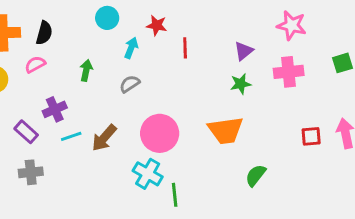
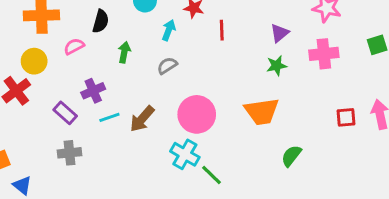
black semicircle: (44, 33) -> (101, 21), moved
green line: (175, 195) -> (211, 175), turned -40

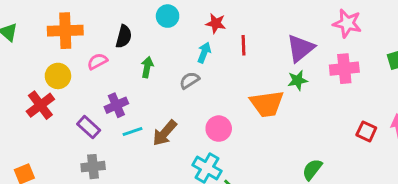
cyan arrow: (169, 30) -> (204, 53), moved
purple triangle: (279, 33) -> (301, 48), size x1.5
orange trapezoid: (262, 111) -> (267, 104), moved
pink circle: (197, 114) -> (219, 129), size x0.7
red square: (346, 117) -> (366, 131), turned 30

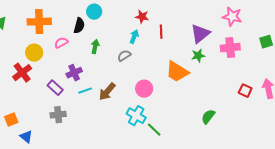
cyan circle: (168, 16) -> (94, 12), moved
orange trapezoid: (267, 104) -> (177, 72), turned 40

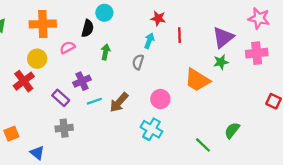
gray semicircle: (124, 56) -> (138, 62), turned -40
green line: (154, 130) -> (203, 145), moved
blue triangle: (26, 137) -> (37, 153), moved

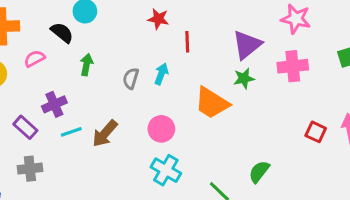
black semicircle: (88, 28) -> (62, 33), turned -66
cyan arrow: (149, 41) -> (161, 74), moved
cyan cross: (151, 129) -> (166, 170), moved

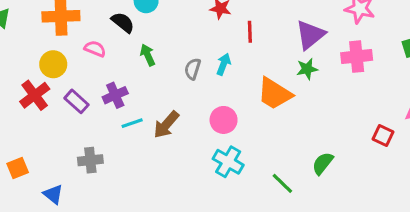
pink semicircle: (35, 59) -> (95, 49), turned 50
green arrow: (86, 65) -> (148, 55), turned -35
purple rectangle: (25, 127) -> (76, 101), moved
red square: (316, 132) -> (383, 135), moved

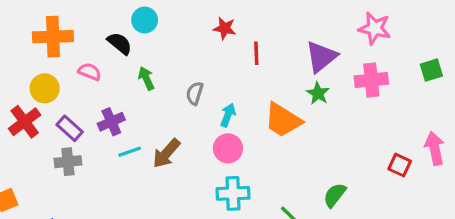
cyan arrow: (224, 64) -> (228, 115), moved
green star: (307, 69) -> (318, 93), turned -30
gray cross: (90, 160) -> (68, 162), moved
cyan cross: (228, 162) -> (233, 193), turned -32

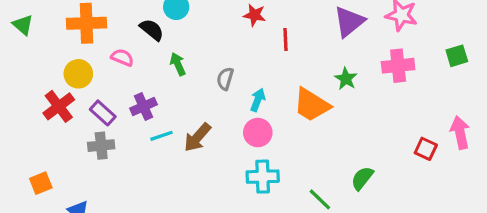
purple triangle: (321, 57) -> (349, 22), moved

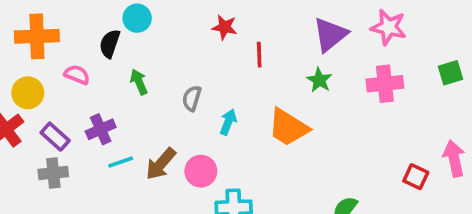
black semicircle: (152, 30) -> (110, 44), turned -110
green star: (346, 79) -> (319, 80), moved
pink circle: (258, 133) -> (201, 171), moved

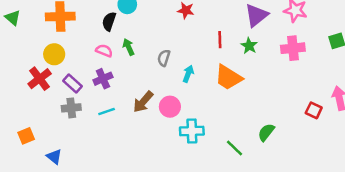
red line: (259, 55) -> (220, 40), moved
pink semicircle: (77, 75) -> (104, 51), moved
cyan line: (121, 162) -> (107, 112), moved

